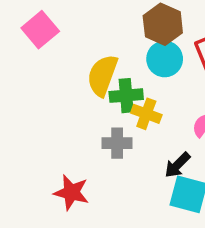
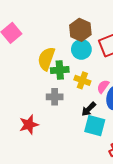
yellow cross: (146, 114) -> (82, 80), moved
red star: (71, 192) -> (29, 125), turned -30

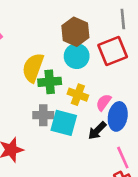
black arrow: (89, 109) -> (97, 131), moved
cyan square: (95, 126) -> (64, 123), moved

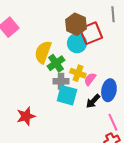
red square: (113, 51) -> (91, 33), moved
green cross: (50, 82) -> (56, 63), turned -30
pink semicircle: (104, 102) -> (90, 79), moved
gray cross: (43, 115) -> (61, 81), moved

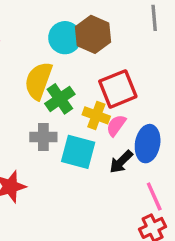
red square: (91, 33) -> (118, 89), moved
cyan circle: (77, 43) -> (65, 38), moved
gray cross: (61, 81) -> (43, 137), moved

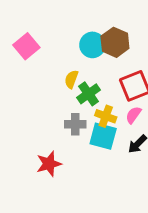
yellow semicircle: (38, 81) -> (71, 79), size x0.6
yellow cross: (96, 115) -> (106, 116), moved

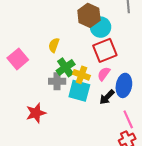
cyan circle: (92, 45) -> (101, 27), moved
pink square: (26, 46) -> (18, 59), moved
green cross: (89, 94) -> (66, 67), moved

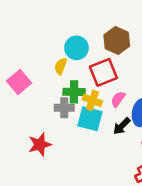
brown hexagon: (89, 15) -> (117, 40), moved
cyan circle: (101, 27) -> (76, 48), moved
red square: (105, 50) -> (103, 72), moved
green cross: (66, 67) -> (74, 92), turned 36

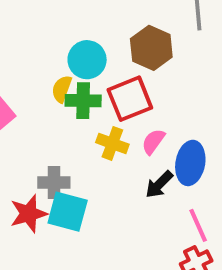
green cross: (74, 92) -> (83, 101), moved
gray cross: (64, 108) -> (54, 182), moved
cyan square: (90, 119) -> (68, 212), moved

